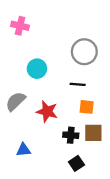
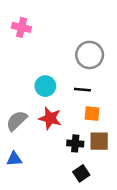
cyan circle: (37, 69) -> (45, 86), moved
gray semicircle: (16, 101) -> (17, 121), moved
blue triangle: (23, 150) -> (14, 159), moved

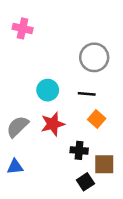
orange square: (92, 114) -> (97, 119), turned 35
red star: (50, 118) -> (53, 124), turned -30
brown square: (99, 141) -> (104, 164), moved

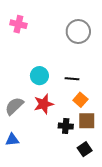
gray circle: (94, 57) -> (78, 32), moved
brown square: (104, 164) -> (87, 121), moved
black square: (85, 182) -> (85, 149), moved

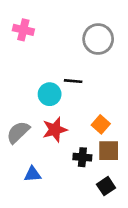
black line: (72, 79) -> (73, 81), moved
blue triangle: (12, 140) -> (32, 174), moved

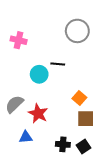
pink cross: (23, 30) -> (19, 40), moved
red star: (55, 130) -> (38, 113), moved, turned -30
black cross: (82, 157) -> (63, 144), moved

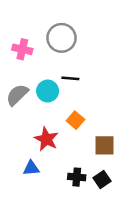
gray circle: (77, 31) -> (62, 38), moved
orange square: (79, 98) -> (75, 120), moved
gray semicircle: (14, 104) -> (17, 95), moved

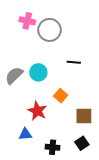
pink cross: (22, 49) -> (27, 21), moved
black line: (70, 78) -> (74, 62), moved
black cross: (77, 177) -> (53, 147), moved

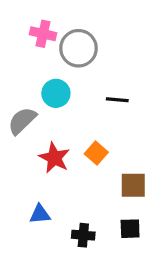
cyan circle: (38, 72) -> (56, 93), moved
red star: (37, 111) -> (54, 158), moved
black square: (82, 143) -> (130, 229), turned 32

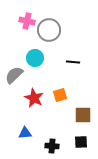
orange square: (96, 153) -> (60, 95), turned 32

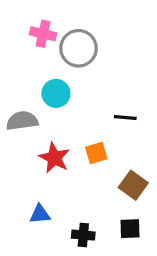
black line: (73, 62) -> (125, 118), moved
gray semicircle: (14, 75) -> (22, 121), turned 36
brown square: (83, 115) -> (133, 185), turned 36

